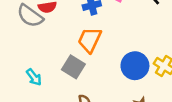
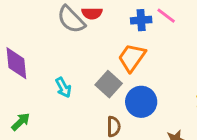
blue circle: (135, 66) -> (141, 102), moved

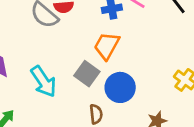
cyan arrow: (63, 87) -> (43, 81), size x1.6

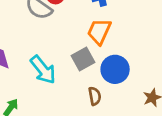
gray square: (87, 74) -> (83, 59), turned 30

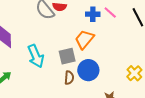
brown semicircle: (95, 96) -> (69, 78), moved

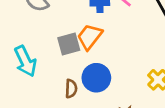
gray square: (67, 56) -> (69, 44), moved

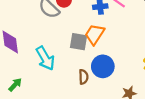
gray square: (69, 44) -> (79, 42), turned 30

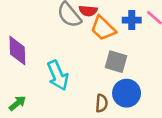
orange trapezoid: (95, 34) -> (103, 28), moved, turned -85
gray square: (79, 42) -> (116, 62), moved

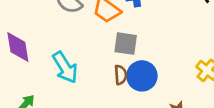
brown semicircle: (102, 103) -> (121, 75), moved

